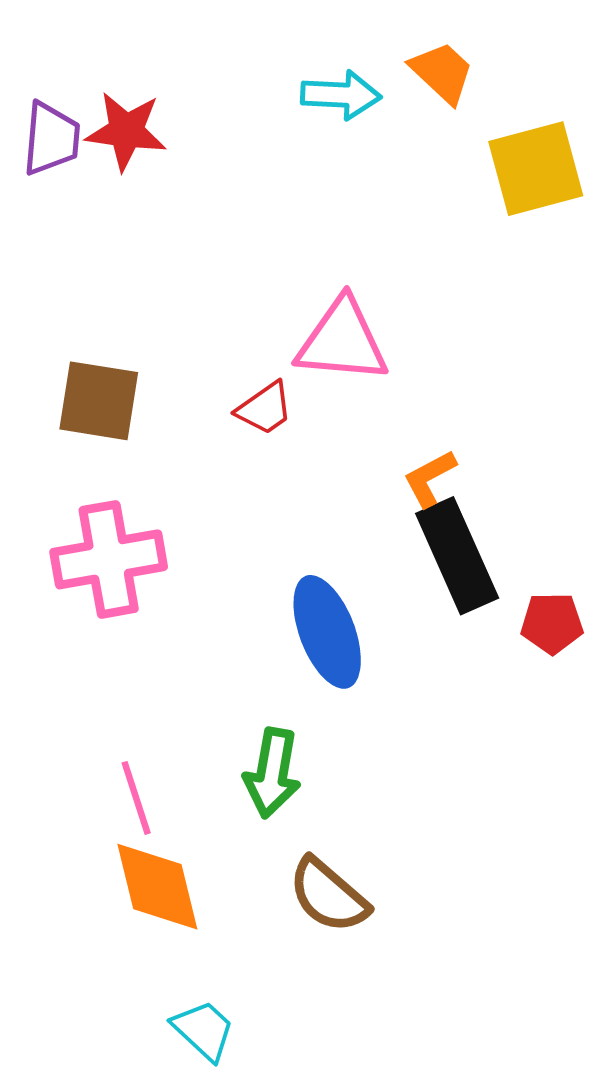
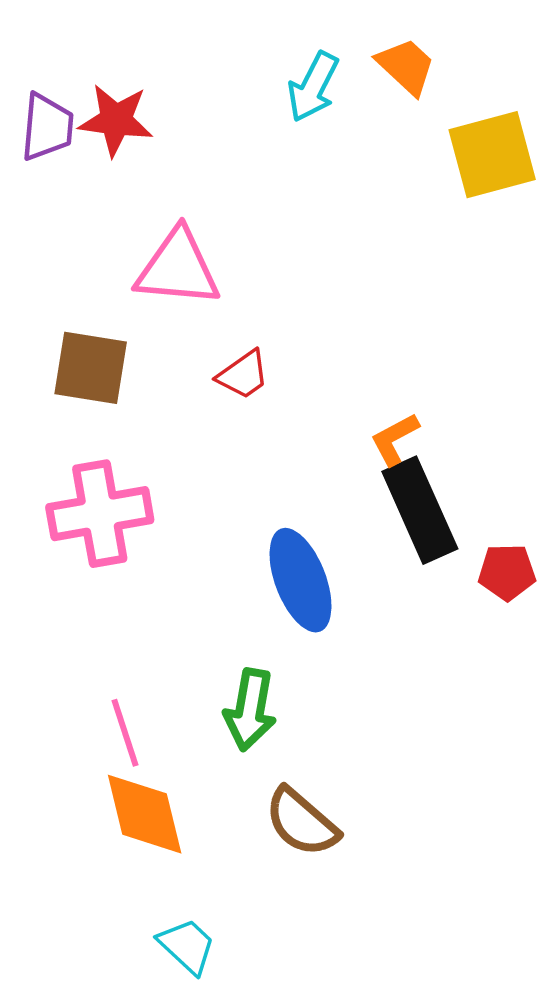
cyan arrow: (341, 95) -> (313, 87), turned 114
pink triangle: (342, 341) -> (178, 268), moved

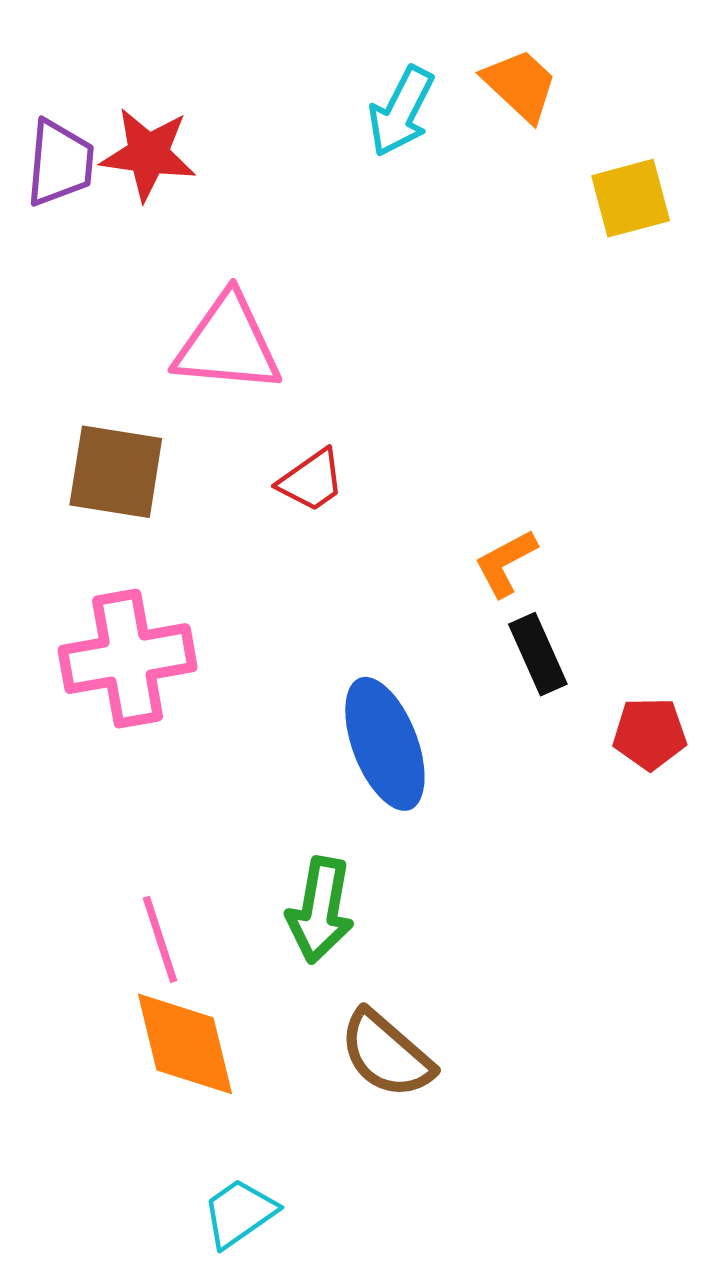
yellow square: (492, 155) -> (631, 198), size x0.7
black rectangle: (420, 510) -> (538, 654), size x0.6
cyan trapezoid: (187, 946) -> (239, 1213), turned -78

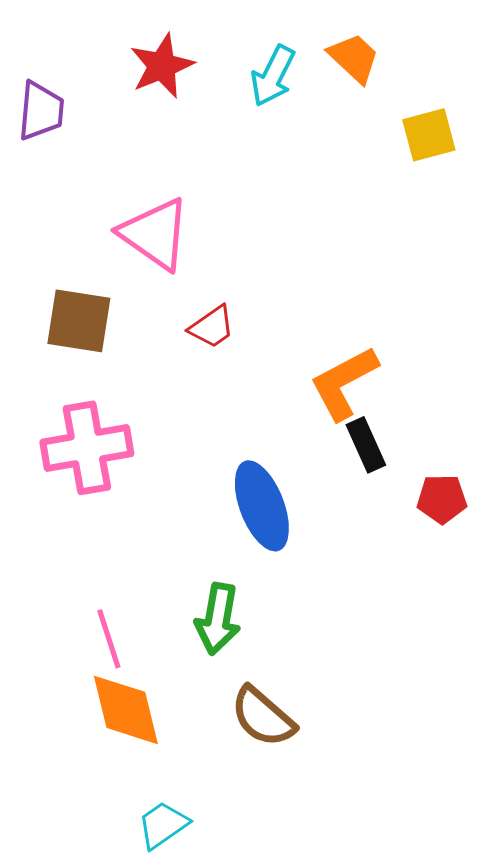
red star: (148, 154) -> (162, 66), moved, turned -30
pink triangle: (228, 344) -> (155, 234), turned 30
orange L-shape: (506, 563) -> (344, 383), size x1.6

